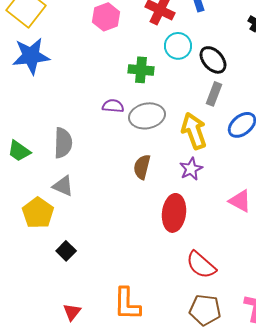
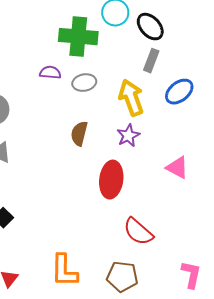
green cross: (141, 70) -> (78, 37), size x1.5
gray ellipse: (147, 116) -> (84, 83), size x0.7
brown pentagon: (205, 310) -> (122, 277), moved

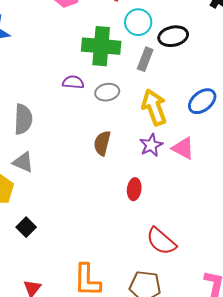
black ellipse: (150, 27) -> (173, 36), turned -60
gray rectangle: (151, 61) -> (145, 59), moved
pink triangle: (177, 168) -> (183, 148), moved
red ellipse: (111, 180) -> (134, 189), size x0.6

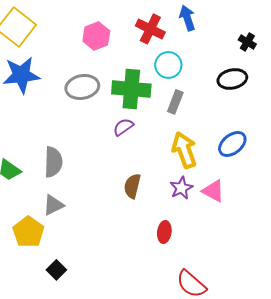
black ellipse: (173, 36) -> (232, 79), moved
purple semicircle: (73, 82) -> (123, 127), moved, turned -40
gray ellipse: (107, 92) -> (82, 87), moved, size x1.4
gray triangle: (23, 162) -> (53, 205), turned -50

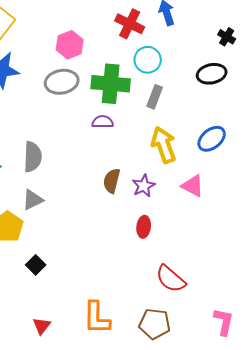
pink hexagon: (96, 36) -> (70, 45), moved
purple semicircle: (123, 127) -> (103, 122), turned 35
purple star: (181, 188) -> (144, 186), moved

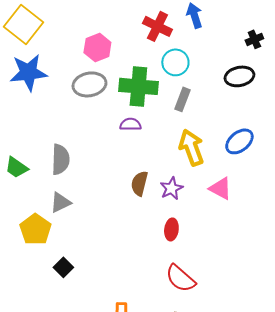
black cross: (227, 37) -> (254, 39), turned 36
red semicircle: (171, 279) -> (180, 278), moved

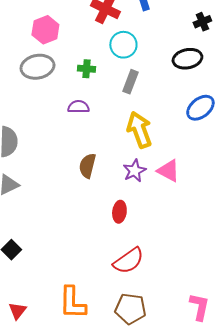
green cross: (138, 86) -> (86, 69), size x0.5
blue ellipse: (239, 141) -> (200, 108), moved
purple star: (171, 188) -> (134, 171), moved
red semicircle: (180, 278) -> (128, 261), turned -76

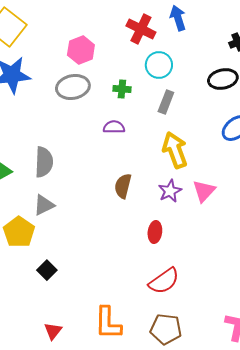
pink triangle: (168, 171) -> (204, 191), turned 45

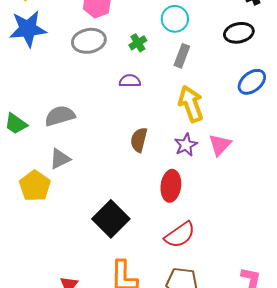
green cross: (122, 89) -> (138, 43), turned -36
gray semicircle: (44, 162) -> (60, 116), turned -108
red ellipse: (155, 232) -> (171, 186), size x1.4
black square: (47, 270) -> (111, 219), moved, size x1.8

